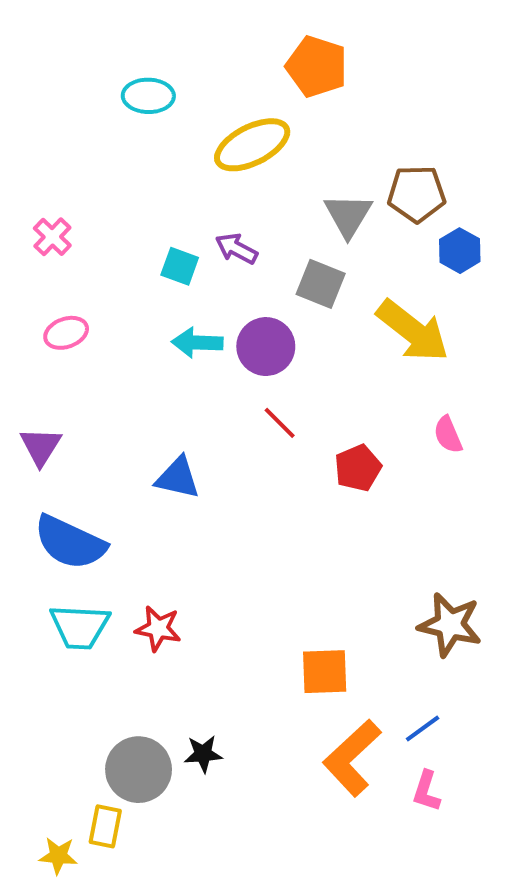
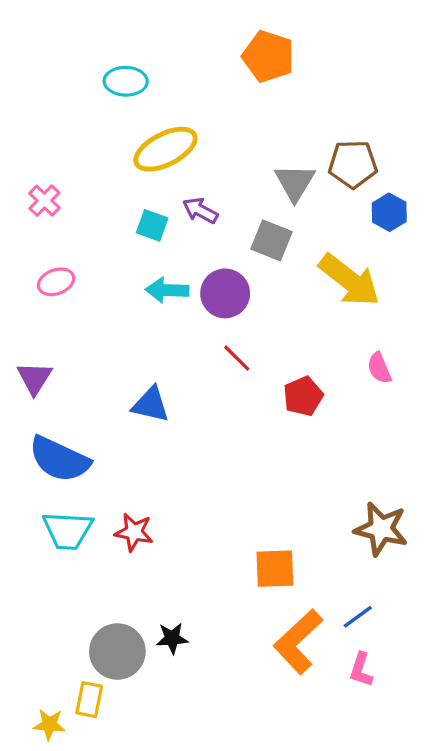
yellow ellipse: (252, 145) -> (165, 149), moved

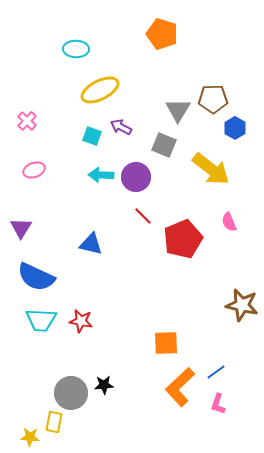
red pentagon: (303, 396) -> (183, 239), size x1.6
brown star: (381, 529) -> (242, 305), moved

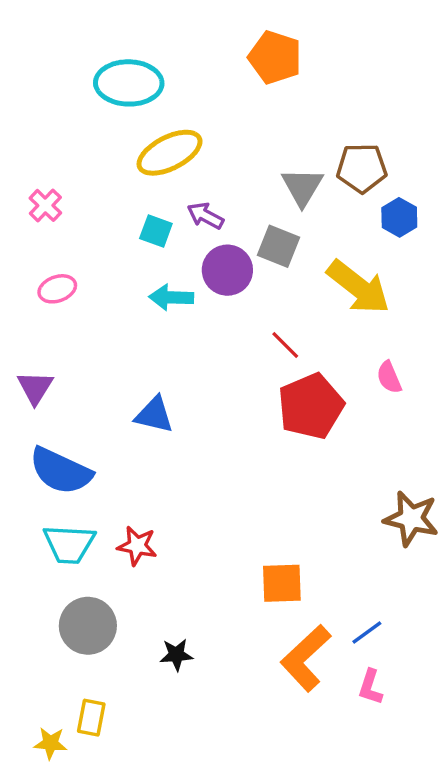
cyan ellipse: (76, 49) -> (129, 83), size x1.5
purple circle: (136, 177) -> (227, 270), moved
red line: (143, 216) -> (285, 345), moved
gray circle: (71, 393) -> (88, 626), moved

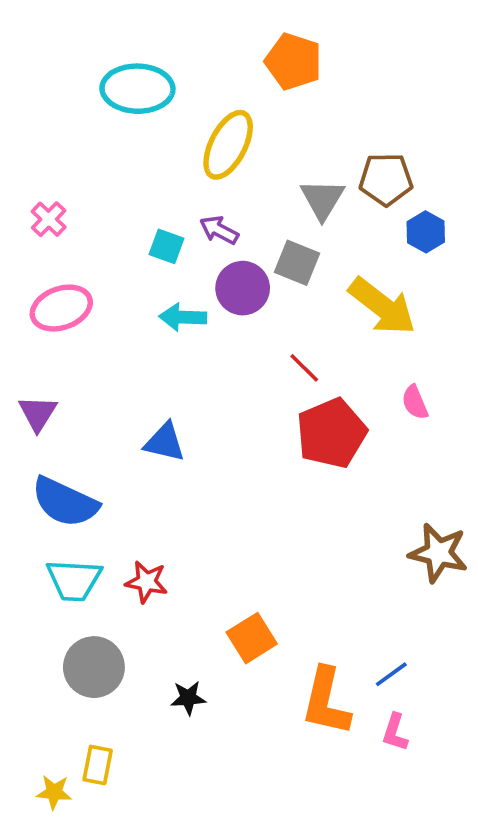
yellow ellipse: (170, 153) -> (228, 145), moved, turned -36
pink ellipse: (57, 289) -> (61, 308), size x1.5
orange square: (282, 583) -> (252, 638), moved, turned -30
orange L-shape: (306, 658) -> (326, 702), turned -34

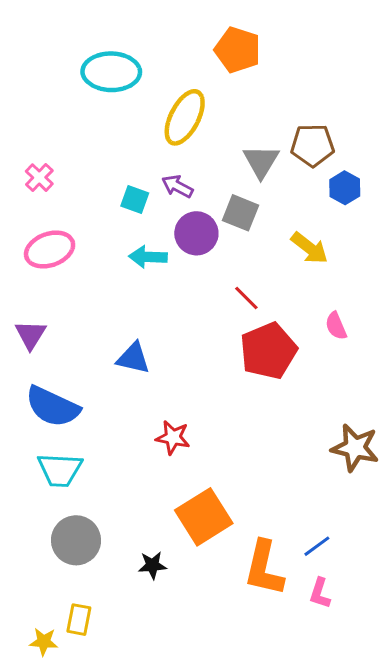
yellow arrow: (382, 306) -> (310, 248), size x0.7
red star: (147, 582) -> (173, 437), moved
orange square: (252, 638) -> (204, 517), size x1.4

